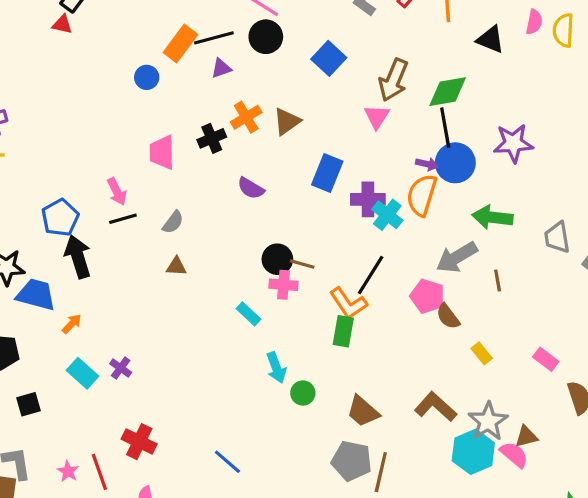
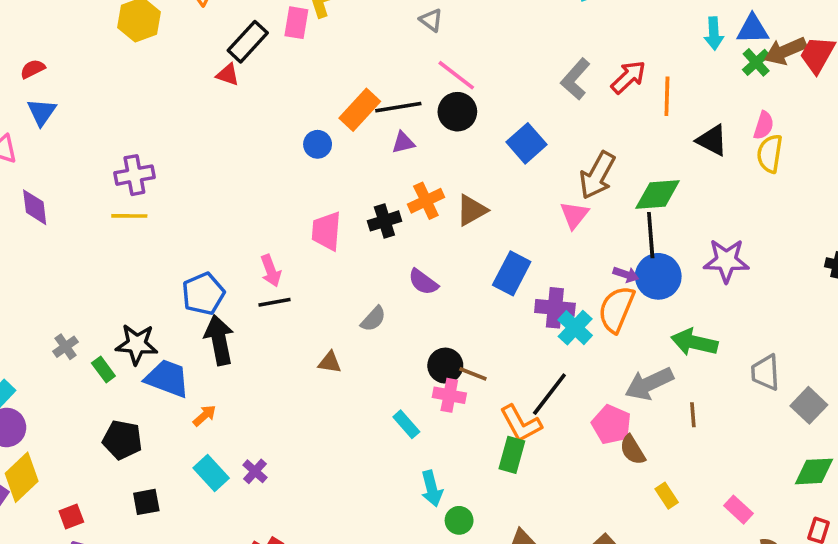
yellow semicircle: (563, 30) -> (770, 154), moved
gray semicircle: (173, 222) -> (373, 319), moved

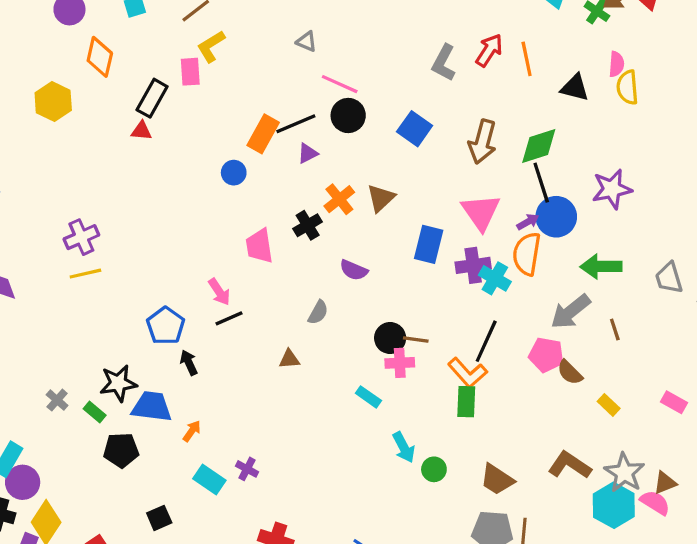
pink triangle: (574, 215) -> (481, 212), moved, size x1.5
purple arrow: (626, 275) -> (528, 222), turned -35
black arrow: (219, 340) -> (189, 363), size x0.6
black pentagon: (122, 440) -> (121, 450), moved

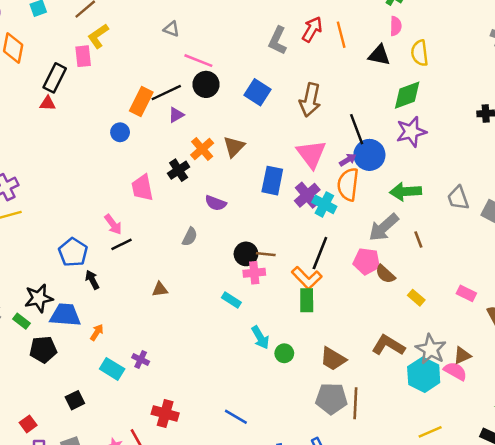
pink semicircle: (616, 64) -> (396, 26), moved
green diamond: (539, 146) -> (407, 95), moved
purple cross: (473, 265) -> (307, 195), turned -30
brown triangle: (289, 359) -> (160, 289), moved

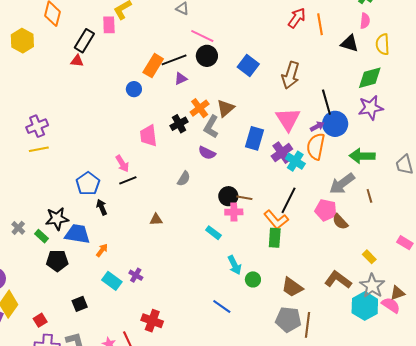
gray L-shape: (278, 41) -> (211, 127), moved
yellow rectangle: (416, 298) -> (369, 257), moved
blue line: (236, 417) -> (222, 306), moved

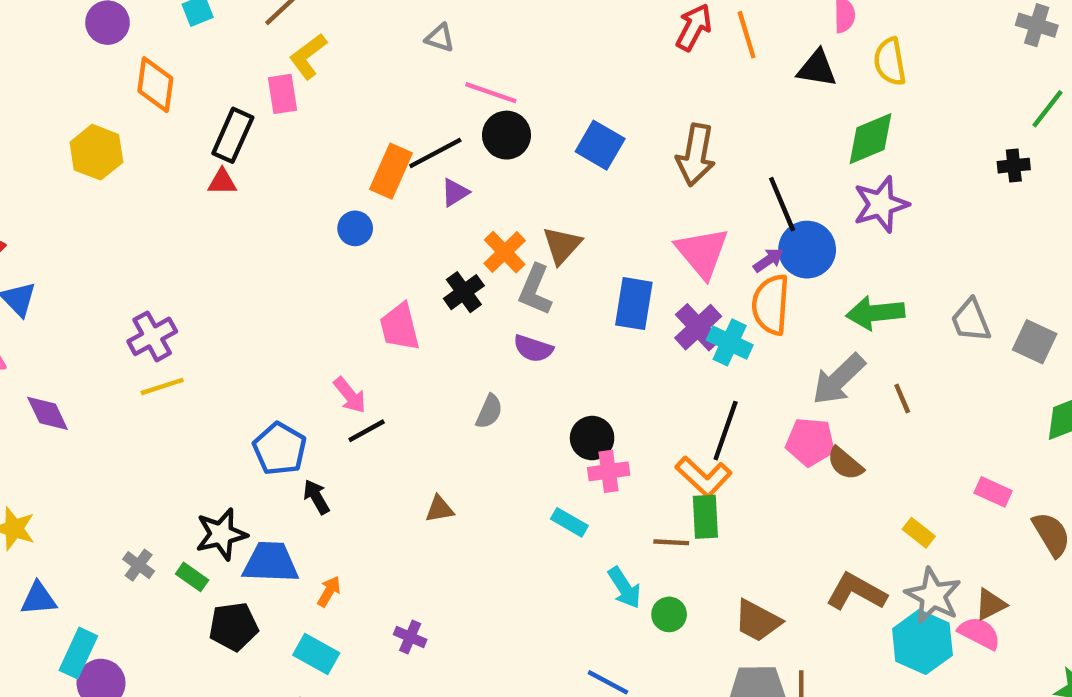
brown line: (244, 198) -> (671, 542), moved
cyan rectangle: (112, 281) -> (316, 654), moved

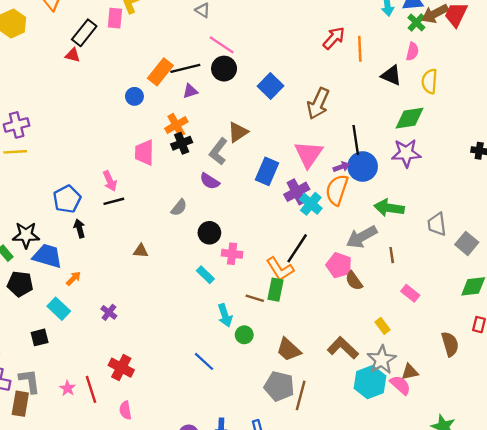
orange cross: (505, 252) -> (176, 125), moved
black circle: (592, 438) -> (209, 233), moved
pink rectangle: (993, 492) -> (410, 293), moved

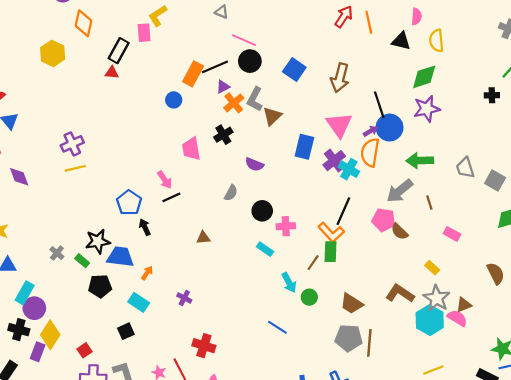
orange cross: (176, 125) -> (234, 103), moved
gray L-shape: (218, 151) -> (255, 99), moved
brown line: (255, 298) -> (313, 263), turned -63

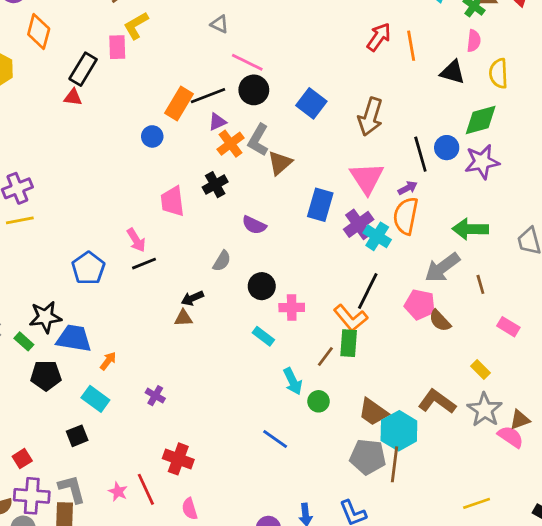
blue circle: (390, 128) -> (447, 148), moved, size x0.7
black arrow: (145, 227) -> (192, 298), moved, turned -91
cyan hexagon: (430, 320) -> (399, 431), moved

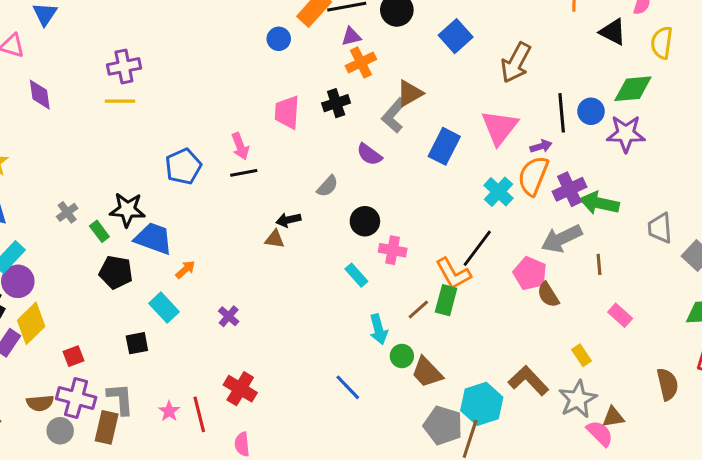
gray L-shape: (258, 140) -> (394, 115), moved
purple cross: (359, 224) -> (569, 189), moved
brown trapezoid: (373, 412) -> (427, 372), moved

